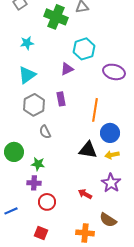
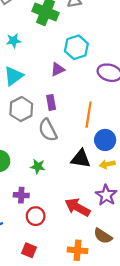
gray semicircle: (45, 132) -> (48, 130), moved, size x1.5
green star: (38, 164) -> (38, 166), moved
red arrow: (85, 194) -> (78, 207), size x1.6

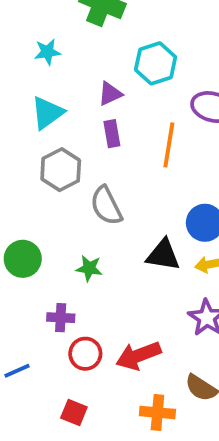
purple triangle: (58, 69) -> (110, 94), moved
purple rectangle: (51, 102) -> (112, 134), moved
orange line: (89, 115) -> (169, 145), moved
red arrow: (78, 207) -> (138, 356), moved, turned -50

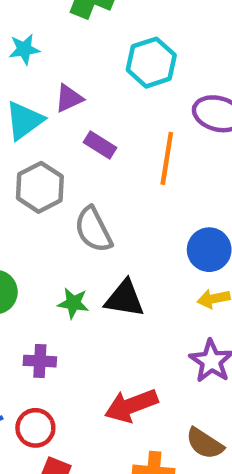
purple triangle: (110, 94) -> (69, 98), moved
purple rectangle: (112, 134) -> (100, 145), turned -48
black triangle: (163, 255) -> (125, 299), moved
red circle: (85, 354) -> (35, 428), moved

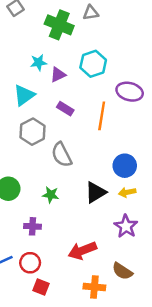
cyan star: (24, 49) -> (39, 62), moved
purple triangle: (69, 98) -> (58, 75), moved
black triangle: (125, 299) -> (96, 192), moved, turned -40

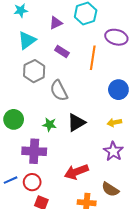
cyan star: (39, 62) -> (21, 10), moved
blue circle: (125, 166) -> (118, 90), moved
black triangle: (96, 192) -> (76, 123), moved
purple cross: (33, 226) -> (34, 151), size x1.6

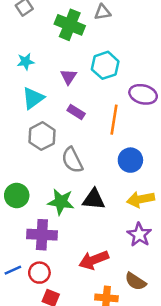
purple triangle: (56, 23) -> (68, 77), turned -32
blue circle: (118, 90) -> (130, 160), moved
black triangle: (76, 123) -> (94, 199), turned 36
yellow arrow: (114, 123) -> (141, 199), size x1.5
green star: (50, 125) -> (61, 202), size x1.5

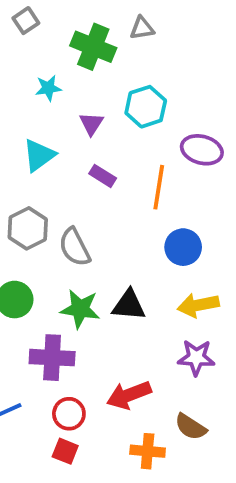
cyan star: (26, 62) -> (48, 88), moved
gray hexagon: (42, 136) -> (28, 228), moved
gray semicircle: (72, 160) -> (75, 247), moved
purple star: (139, 235) -> (196, 358), turned -30
red circle: (39, 273) -> (69, 414), moved

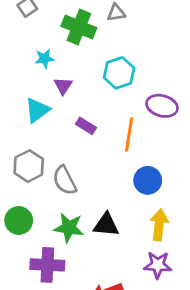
purple triangle: (91, 124) -> (63, 86), moved
yellow arrow: (198, 305) -> (159, 225), turned 108

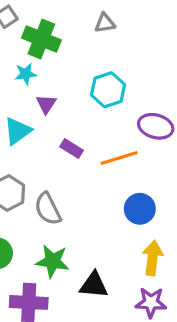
green cross: (79, 27) -> (41, 39), moved
orange line: (129, 134) -> (119, 158), turned 64
black triangle: (106, 225) -> (94, 285), moved

